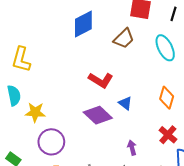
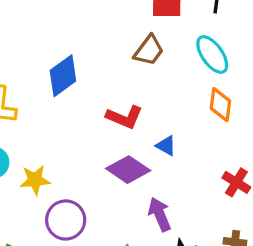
blue diamond: (83, 24) -> (63, 76), moved
orange diamond: (167, 98) -> (220, 105), moved
purple arrow: (132, 148) -> (160, 214), moved, size x1.5

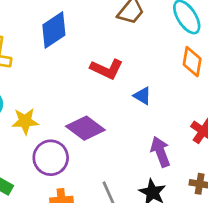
purple diamond: (128, 170) -> (85, 128), moved
purple arrow: (160, 214) -> (160, 152), moved

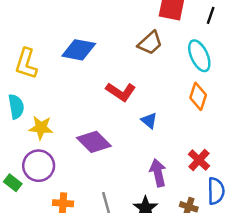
blue diamond: (54, 30) -> (79, 50), turned 36
purple circle: (51, 158) -> (39, 166), moved

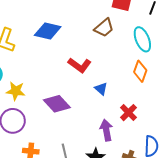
red cross: (199, 160) -> (128, 113), moved

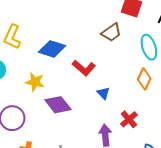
blue diamond: (48, 31) -> (52, 49), moved
yellow star: (16, 91) -> (35, 82), moved

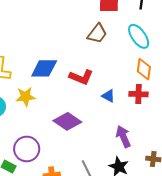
yellow star: (35, 82) -> (26, 97), moved
red cross: (129, 119) -> (139, 94), moved, turned -30

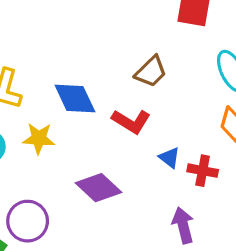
brown trapezoid: (97, 34) -> (151, 72), moved
blue diamond: (44, 68) -> (75, 98), turned 56
red cross: (139, 94) -> (203, 171), moved

